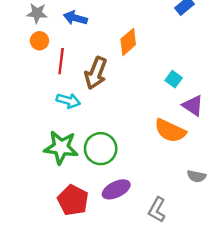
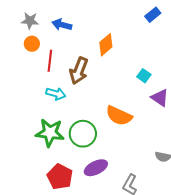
orange semicircle: (170, 131) -> (119, 116), moved

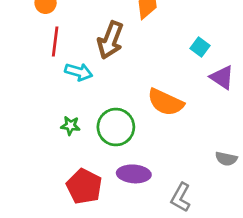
red line: (50, 61) -> (55, 41), moved
green star: (50, 133) -> (70, 126), size x0.5
purple ellipse: (96, 168) -> (134, 174), turned 30

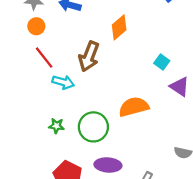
red line: (55, 41) -> (44, 58), turned -45
orange semicircle: (166, 102) -> (134, 107), turned 140

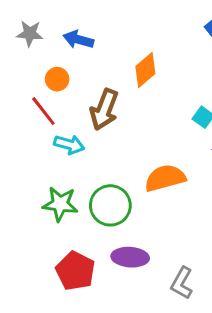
orange circle: (36, 26) -> (57, 79), moved
green star: (56, 126) -> (60, 204), size x1.6

